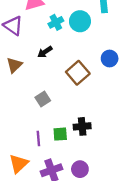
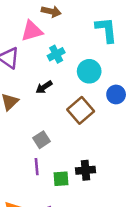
cyan circle: (80, 21) -> (89, 71), moved
purple line: (38, 138) -> (37, 167), moved

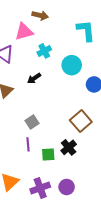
brown square: (81, 110) -> (81, 121), moved
black cross: (85, 170) -> (69, 147), turned -35

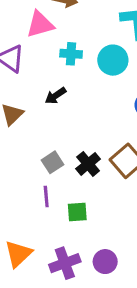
cyan cross: (44, 51) -> (71, 54), turned 32
cyan circle: (72, 65) -> (113, 60), moved
black cross: (69, 147) -> (88, 164), moved

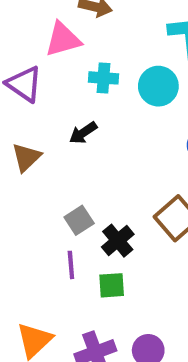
black cross: (88, 164) -> (118, 241), moved

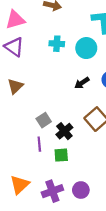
pink triangle: (63, 39) -> (15, 20), moved
black arrow: (83, 133) -> (82, 83), moved

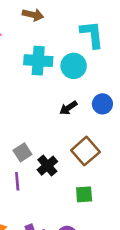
cyan cross: (57, 44) -> (38, 61), size x1.5
green square: (61, 155) -> (84, 194), moved

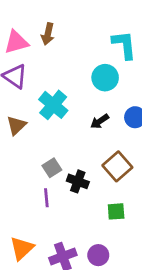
brown arrow: (33, 15) -> (48, 34), moved, turned 90
cyan cross: (38, 61) -> (53, 105), moved, turned 36
black cross: (47, 166) -> (78, 181), turned -30

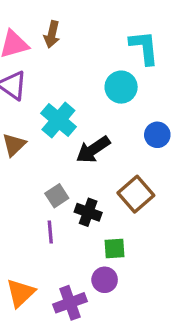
black arrow: (100, 121) -> (93, 150), moved, size x1.5
green square: (116, 211) -> (114, 248), moved
purple circle: (98, 255) -> (105, 280), moved

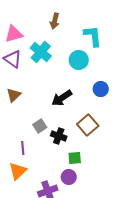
brown arrow: (52, 34) -> (55, 21), moved
cyan cross: (58, 120) -> (41, 52), moved
purple line: (50, 232) -> (23, 148), moved
orange triangle: (21, 293) -> (18, 171), moved

